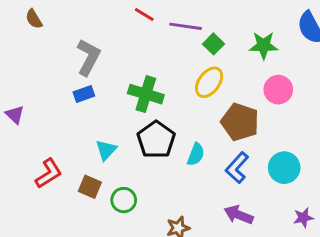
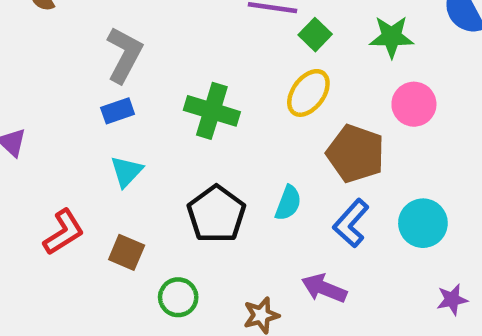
black pentagon: (156, 140) -> (216, 214), moved
cyan triangle: (106, 150) -> (127, 172), moved
green circle: (124, 200) -> (178, 297), moved
purple arrow: (239, 215) -> (324, 288), moved

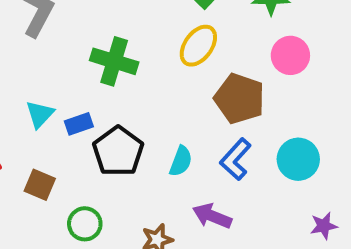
blue rectangle: (118, 111) -> (79, 124), moved
cyan semicircle: (288, 203) -> (181, 161), moved

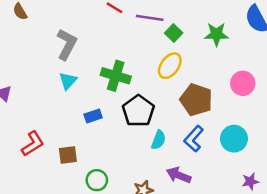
pink circle: (290, 55) -> (243, 83), moved
cyan triangle: (40, 114) -> (68, 81), moved
black pentagon: (118, 151) -> (138, 111), moved
brown square: (40, 185) -> (68, 155), turned -30

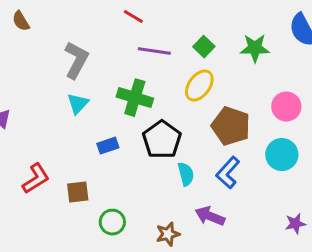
purple line: (150, 18) -> (154, 51), moved
cyan circle: (234, 139) -> (282, 155), moved
cyan semicircle: (158, 140) -> (186, 174), turned -36

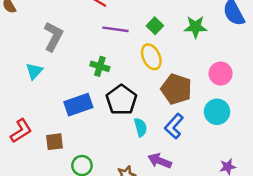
yellow ellipse: (199, 86) -> (151, 57), turned -60
green cross: (135, 98) -> (100, 66), size x0.7
cyan triangle: (78, 104) -> (34, 71), moved
blue rectangle: (108, 146) -> (78, 105), size x1.6

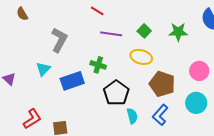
yellow ellipse: (151, 57) -> (141, 57), turned -50
blue rectangle: (78, 105) -> (72, 81), moved

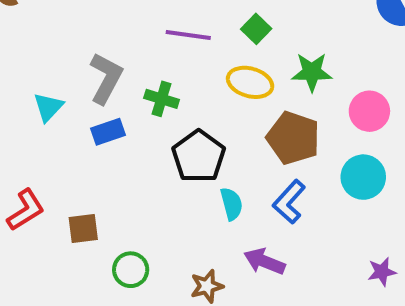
green star: (178, 32) -> (312, 72), moved
gray L-shape: (59, 40) -> (106, 78), moved
blue rectangle: (72, 81) -> (108, 132), size x0.7

